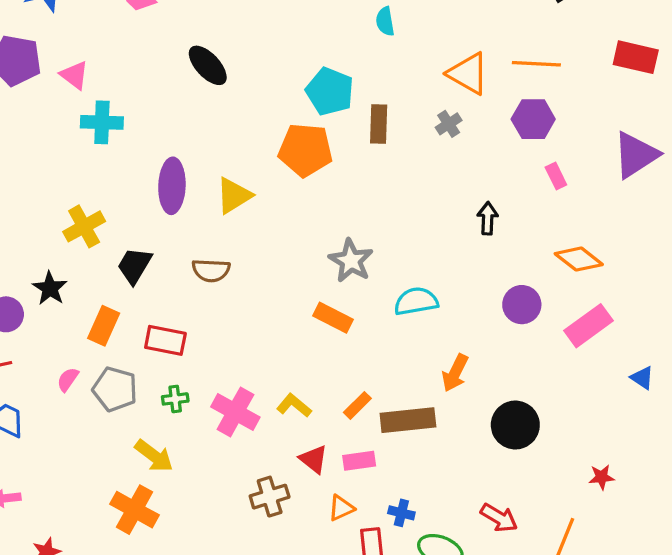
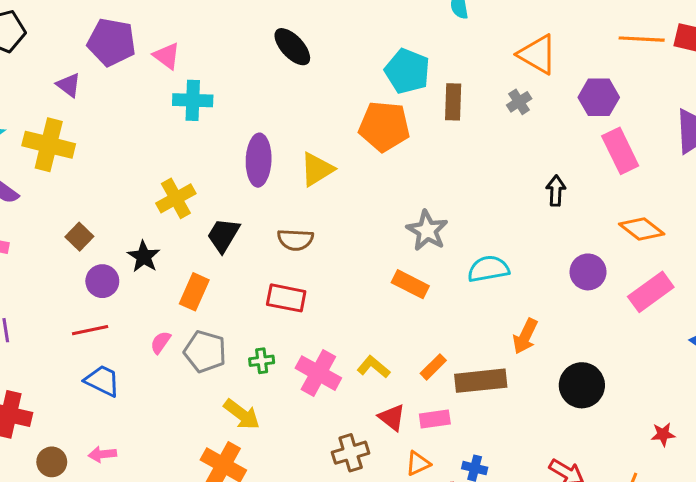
orange line: (536, 64) -> (642, 39), moved
pink rectangle: (556, 176) -> (620, 151), size x1.8
red rectangle: (165, 340) -> (286, 298), moved

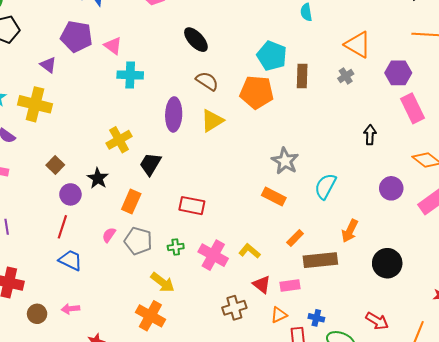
brown semicircle: (295, 240) -> (207, 81), moved, turned -150
cyan semicircle: (488, 269) -> (325, 186), turned -52
red line: (90, 330) -> (62, 227), turned -60
orange rectangle: (433, 367) -> (295, 238), moved

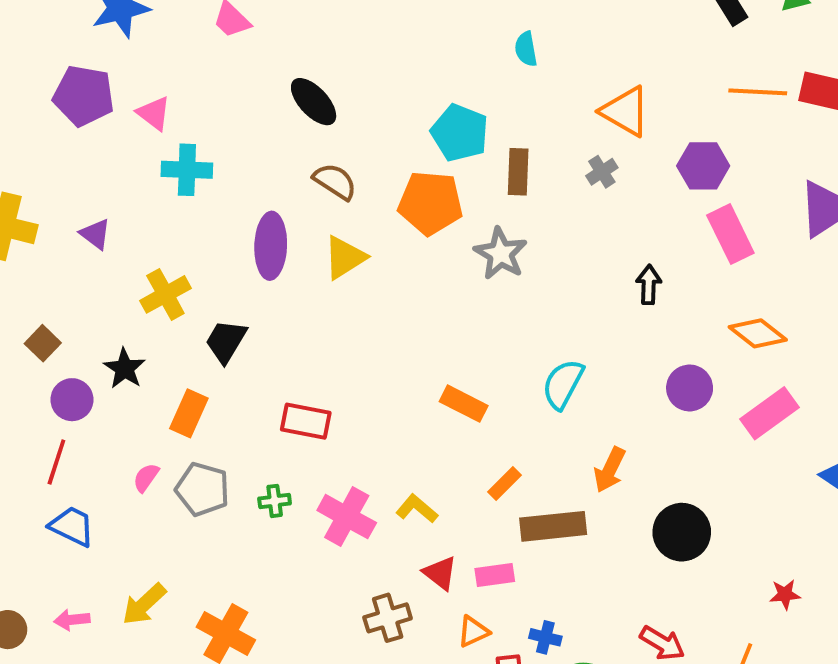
purple triangle: (48, 65) -> (95, 234), moved
gray star: (285, 161) -> (501, 254), moved
yellow arrow: (163, 282) -> (144, 604), moved, turned 100

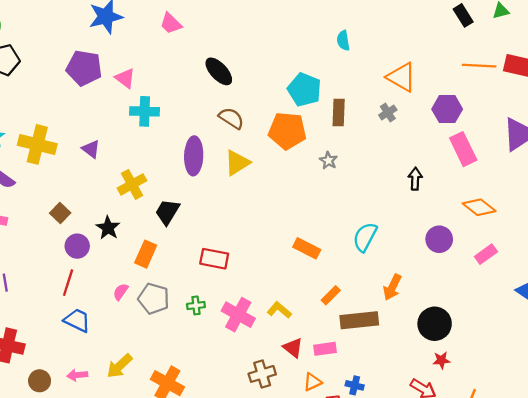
gray star: (501, 254) -> (328, 160), size x0.6
pink rectangle: (769, 413) -> (486, 254), size x0.7
red star: (785, 594) -> (441, 360), moved

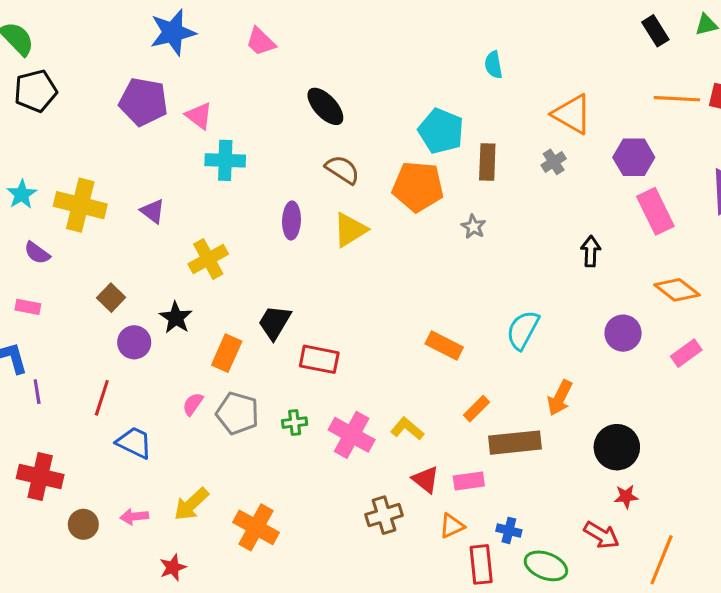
purple ellipse: (194, 156) -> (291, 221), size x0.7
black trapezoid: (167, 212) -> (275, 322), moved
red line: (68, 283) -> (102, 398), moved

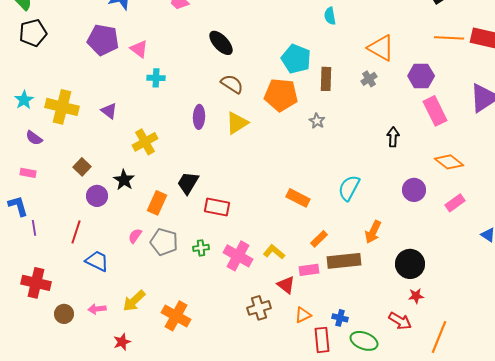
cyan cross: (225, 160) -> (156, 78), size x0.7
pink rectangle: (469, 481) -> (309, 270), moved

